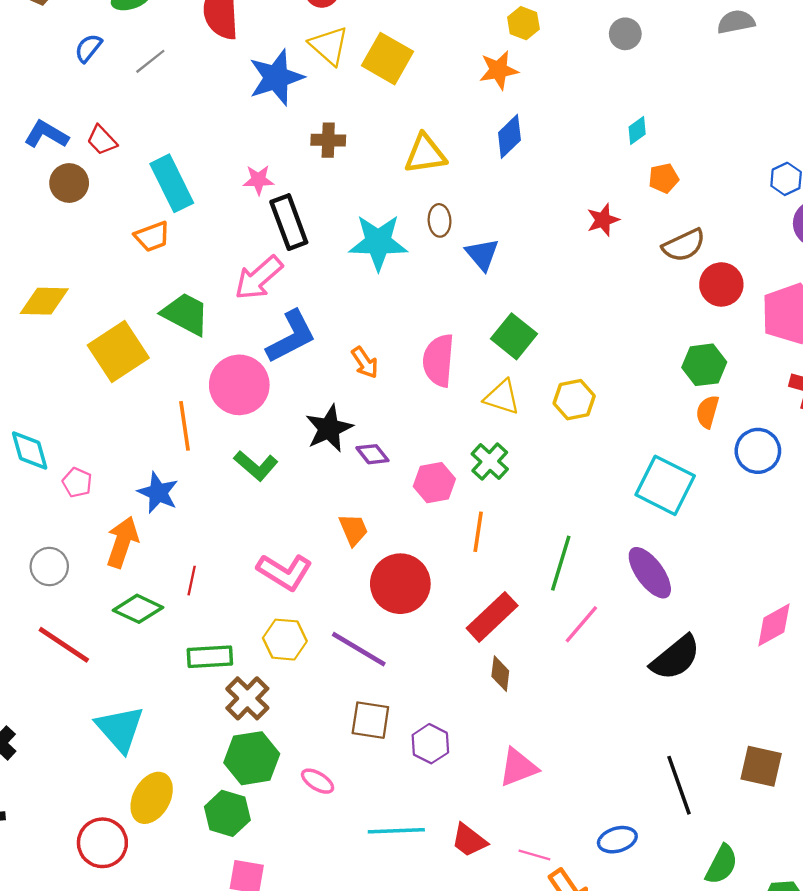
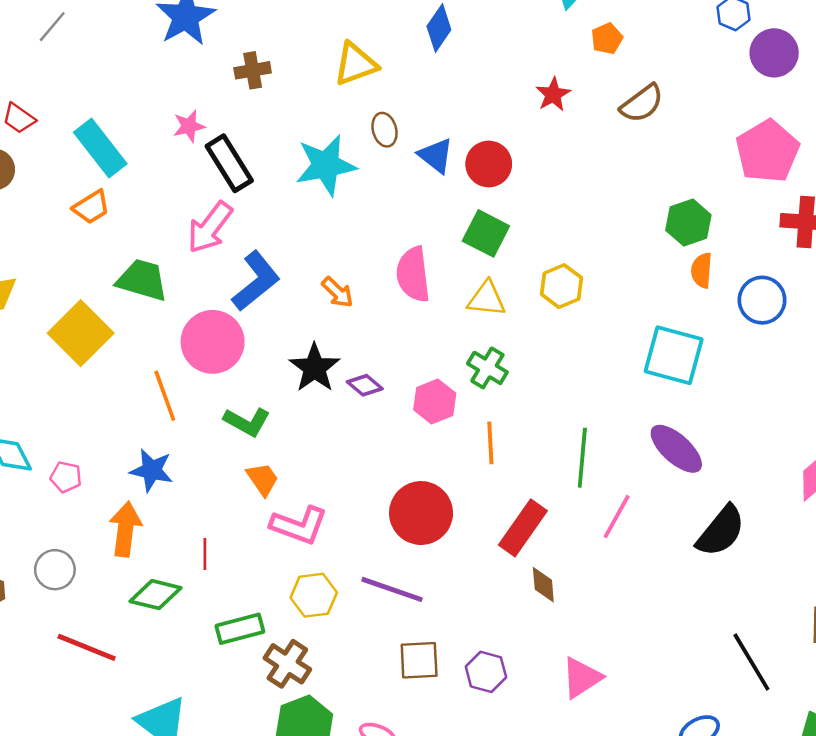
red circle: (721, 284) -> (489, 164), moved
orange trapezoid: (353, 530) -> (263, 479), moved

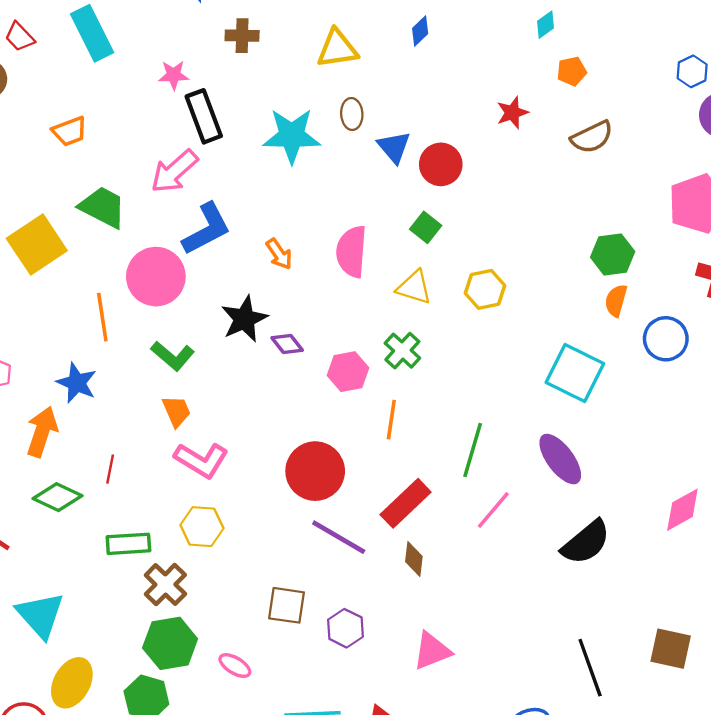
blue diamond: (439, 28) -> (420, 31), size x0.7
cyan rectangle: (100, 148) -> (92, 33), moved
green square: (486, 233) -> (426, 227), size x0.7
purple line: (392, 589) -> (339, 537), moved

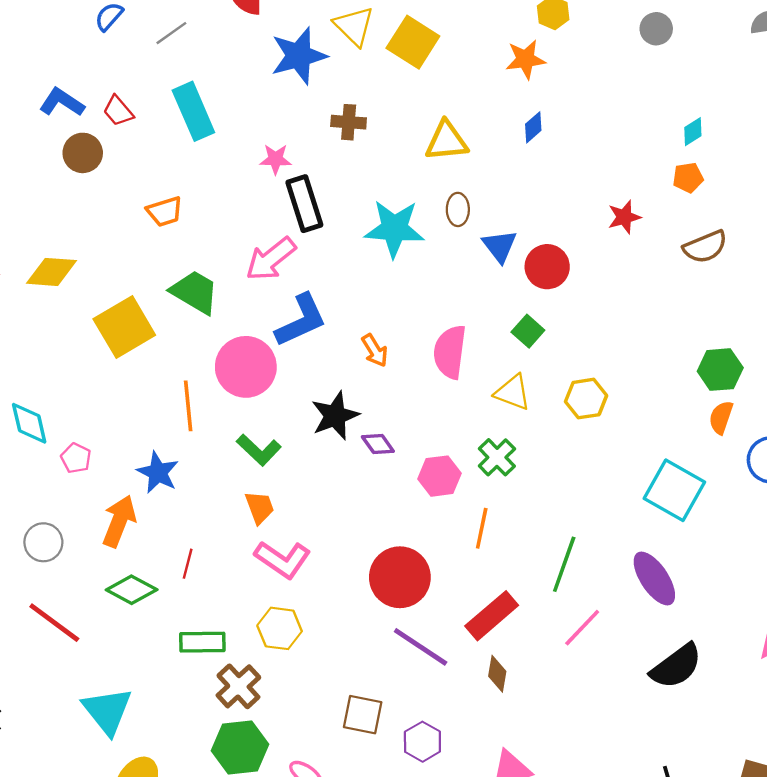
cyan diamond: (546, 25) -> (693, 132), moved

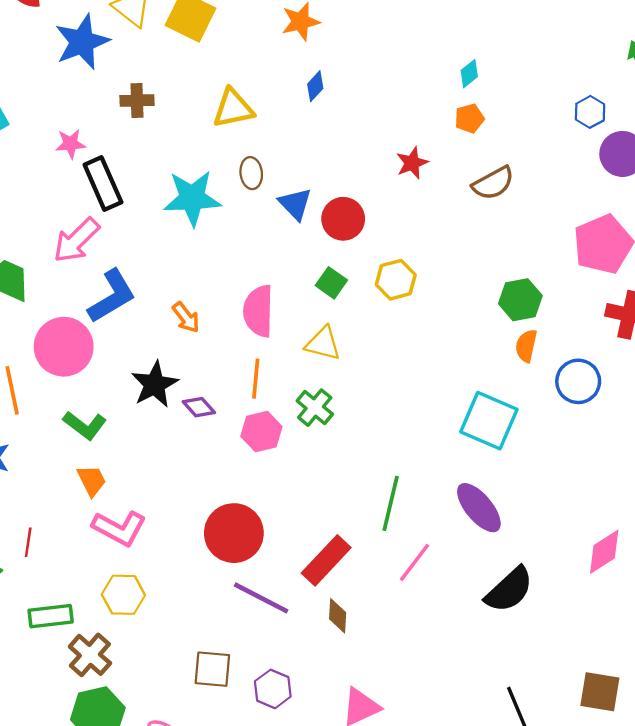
yellow hexagon: (586, 399) -> (396, 280), moved
orange line: (482, 528) -> (256, 379), moved

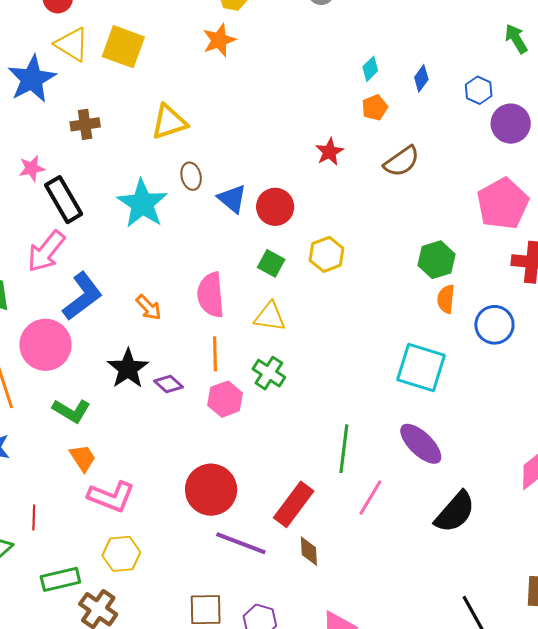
blue diamond: (315, 86) -> (421, 78), moved
cyan star: (192, 198) -> (142, 204), turned -30

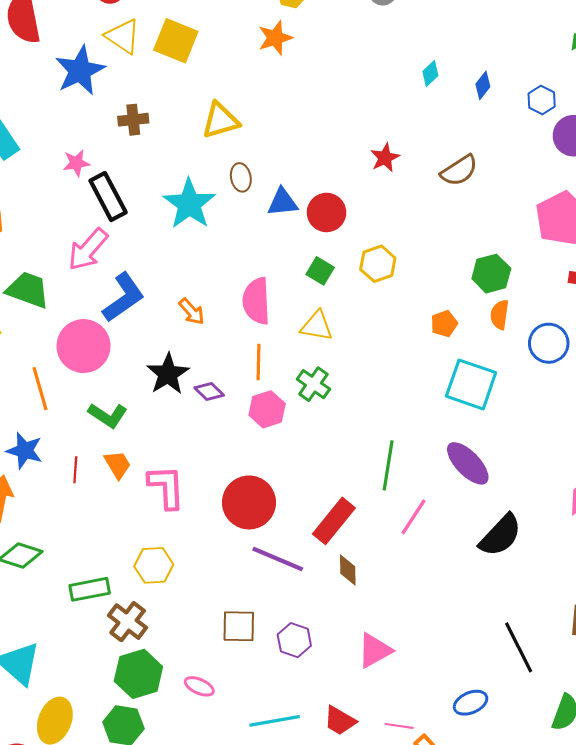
orange pentagon: (375, 108) -> (444, 324), moved
blue triangle: (232, 199) -> (282, 202), turned -48
pink L-shape: (111, 497) -> (166, 487), moved, turned -117
red line: (34, 518) -> (75, 470), moved

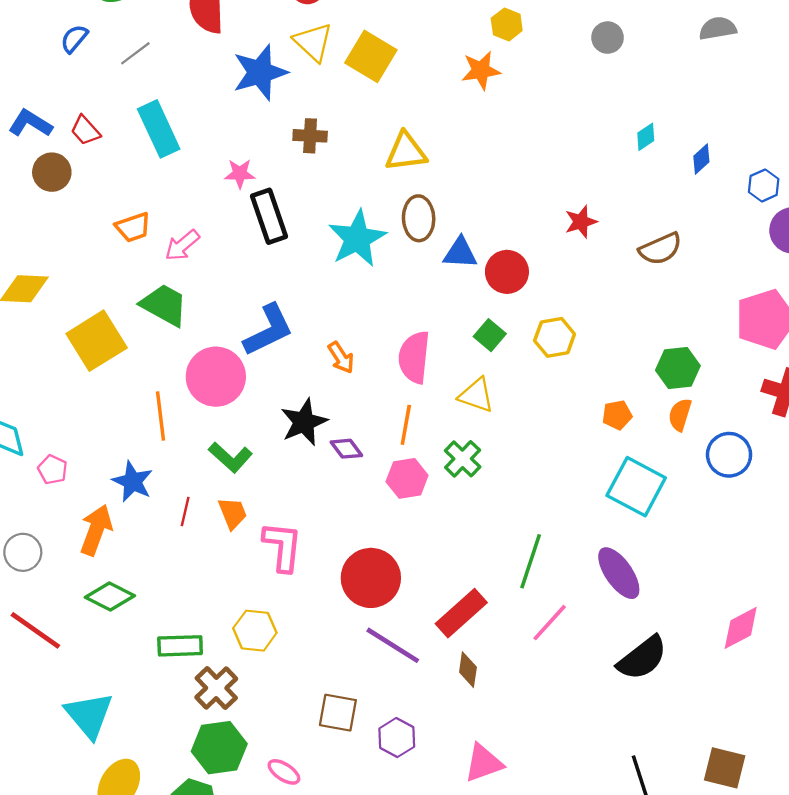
brown ellipse: (241, 177) -> (419, 218), size x1.4
pink arrow: (88, 249) -> (182, 245), moved, size x0.7

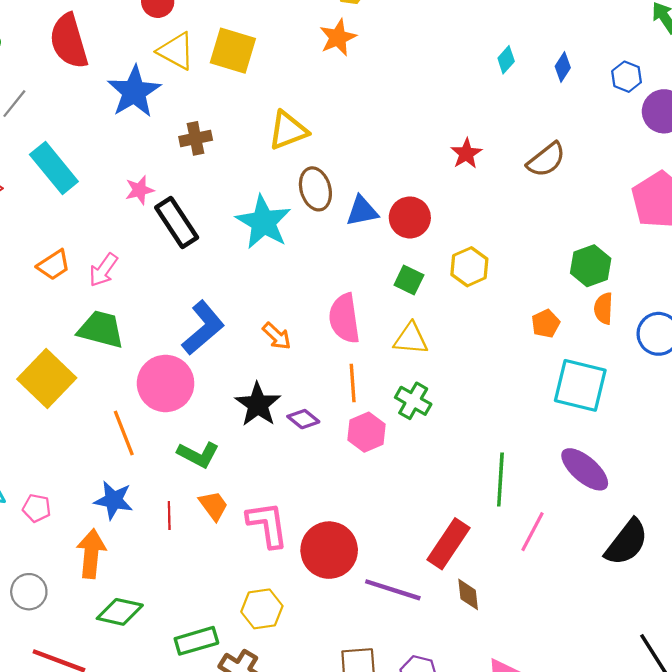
red circle: (371, 578) -> (329, 550), moved

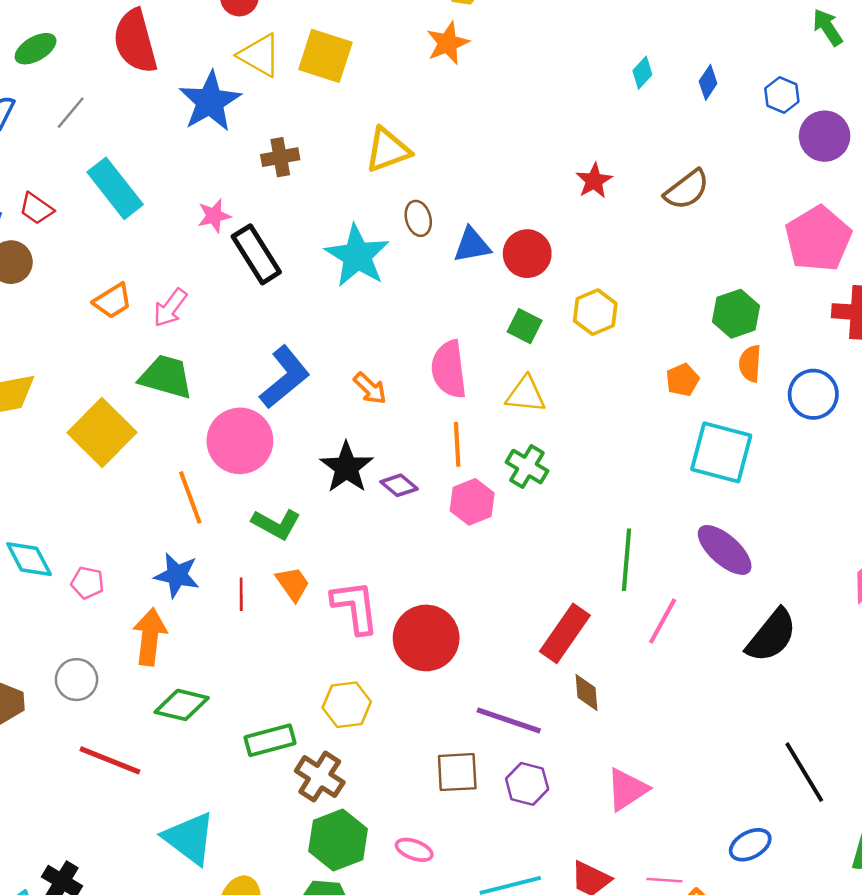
brown ellipse: (315, 189) -> (418, 218), size x0.7
purple line: (393, 590) -> (509, 720), moved

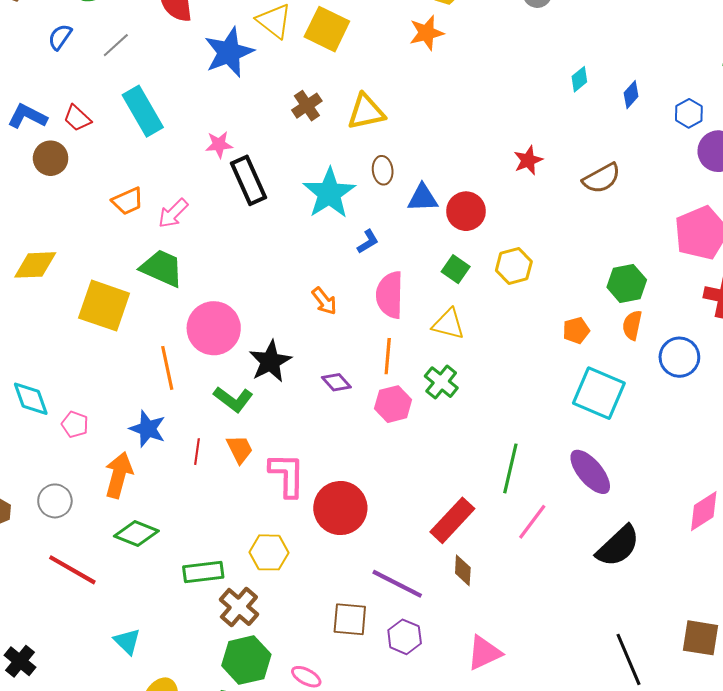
brown cross: (280, 157) -> (307, 106), moved, turned -32
blue L-shape: (285, 377) -> (368, 242), moved, size x0.5
yellow square: (102, 432) -> (104, 306), turned -34
black star: (346, 467) -> (270, 361), moved
cyan triangle: (189, 838) -> (127, 641), size x0.6

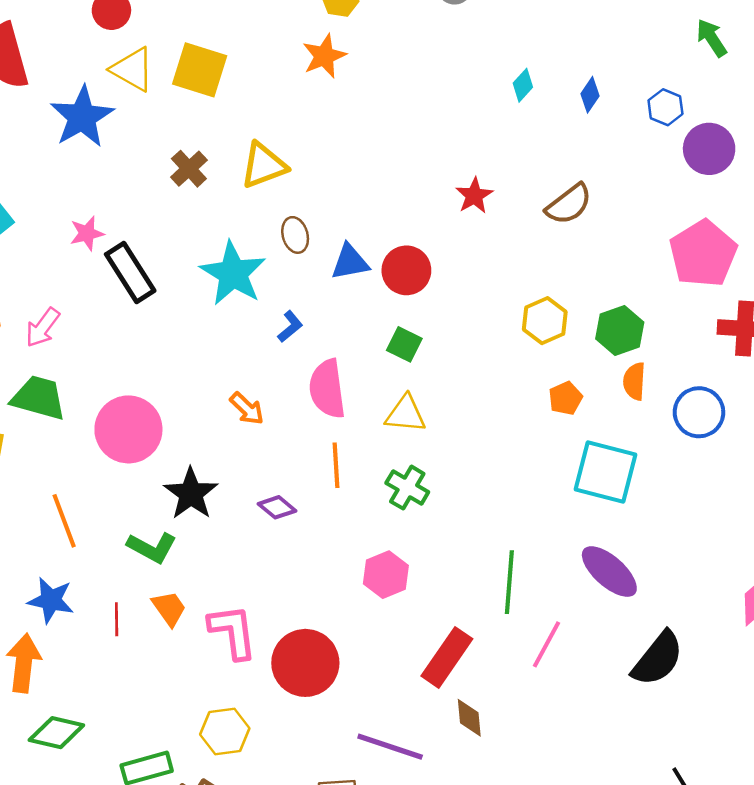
yellow hexagon: (514, 266) -> (545, 321), moved
pink circle: (214, 328) -> (128, 429), moved
pink hexagon: (393, 404) -> (386, 575), moved

